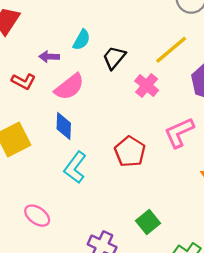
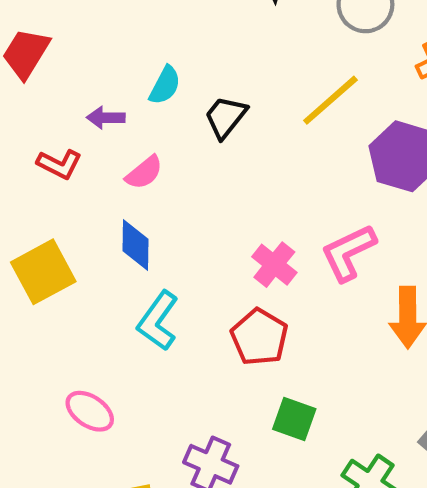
pink cross: (147, 86) -> (274, 265), moved
pink semicircle: (69, 87) -> (144, 173), size x0.7
red pentagon: (130, 152) -> (259, 337), moved
green square: (148, 222) -> (294, 419), turned -30

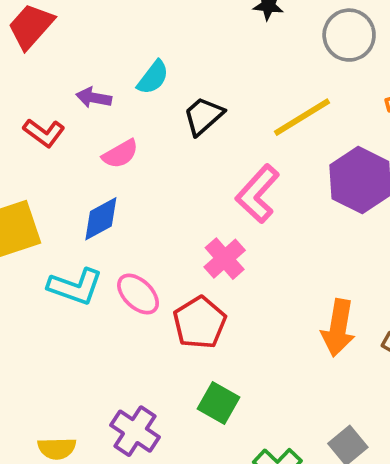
blue diamond: (136, 245) -> (101, 219), turned 51
pink L-shape: (348, 253) -> (258, 194), moved, turned -32
cyan L-shape: (158, 321) -> (75, 287), moved, turned -116
pink ellipse: (90, 411) -> (138, 294), moved

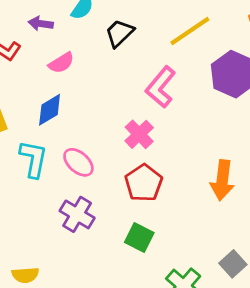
cyan L-shape: (75, 287) -> (33, 159), turned -96
red pentagon: (200, 323) -> (144, 183), moved
purple cross: (135, 431) -> (77, 214), moved

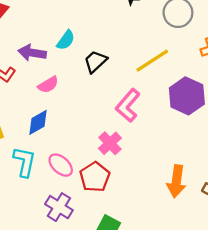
purple arrow: (41, 24) -> (32, 53), size x1.4
red pentagon: (144, 183) -> (95, 177), moved

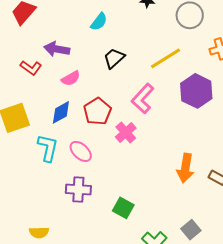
cyan semicircle: (66, 40) -> (99, 22), moved
red pentagon: (95, 177) -> (97, 111), moved
purple cross: (59, 207) -> (78, 189), turned -30

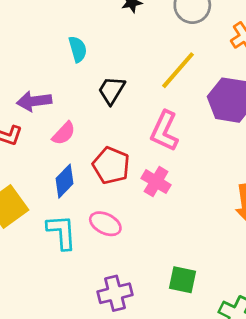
cyan semicircle: (99, 22) -> (78, 49), turned -36
purple cross: (78, 189) -> (115, 293), moved

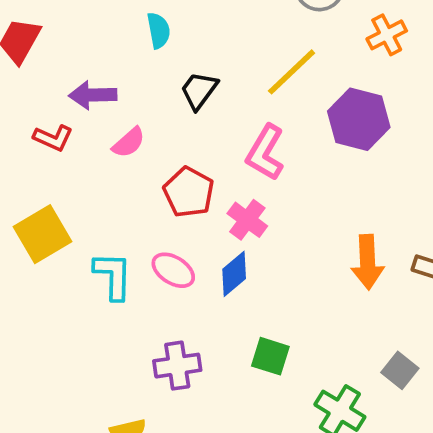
blue diamond: (64, 181) -> (234, 274), moved

